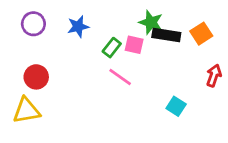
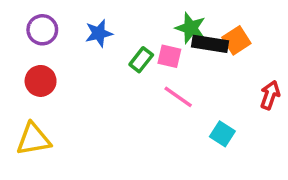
orange square: (201, 34) -> (236, 40), moved
red circle: (36, 77) -> (41, 81), moved
pink line: (120, 77) -> (178, 97), moved

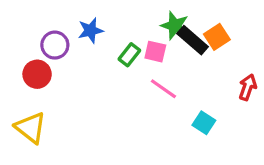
purple circle: (42, 30) -> (55, 45), moved
black rectangle: (210, 44) -> (193, 40), turned 32
yellow triangle: (33, 139) -> (31, 128), turned 48

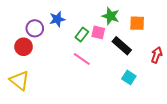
orange square: (217, 37) -> (137, 23), turned 35
black rectangle: (193, 40) -> (122, 46), moved
pink line: (163, 89) -> (82, 59), moved

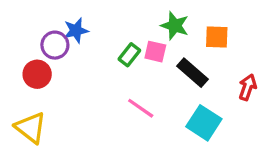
blue star: (57, 19) -> (76, 31), moved
pink line: (82, 59) -> (141, 108), moved
cyan square: (129, 77) -> (204, 123), size x1.5

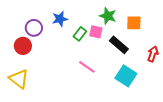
blue star: (76, 31) -> (60, 19), moved

